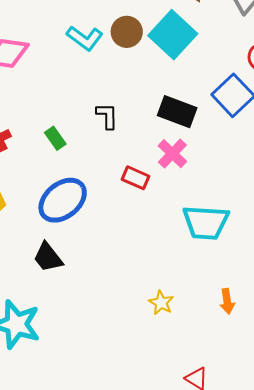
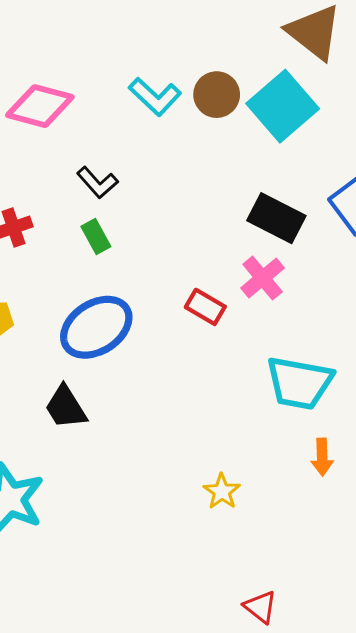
black L-shape: (107, 116) -> (97, 183), moved, turned 132
orange arrow: (227, 301) -> (322, 457), moved

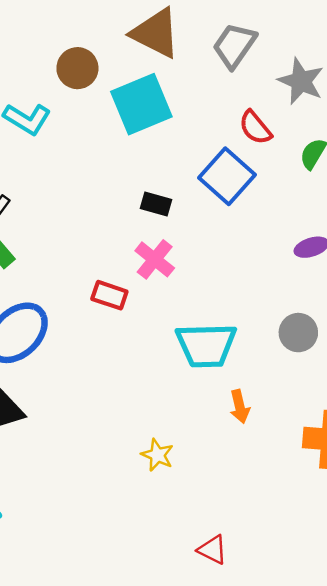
brown circle: (217, 95) -> (77, 68), moved
cyan square: (283, 106) -> (141, 104), turned 30
black rectangle: (276, 218) -> (156, 204), size x0.6

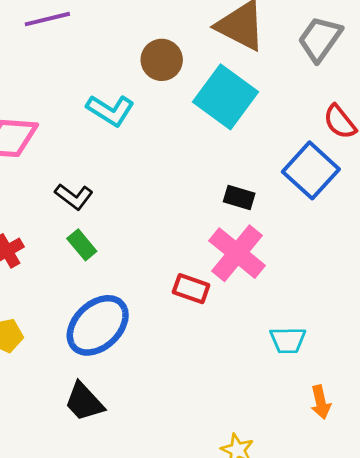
cyan square: (141, 104) -> (226, 97), turned -32
pink cross: (155, 259) -> (237, 253), size x1.4
cyan trapezoid: (206, 345) -> (288, 340), size x0.6

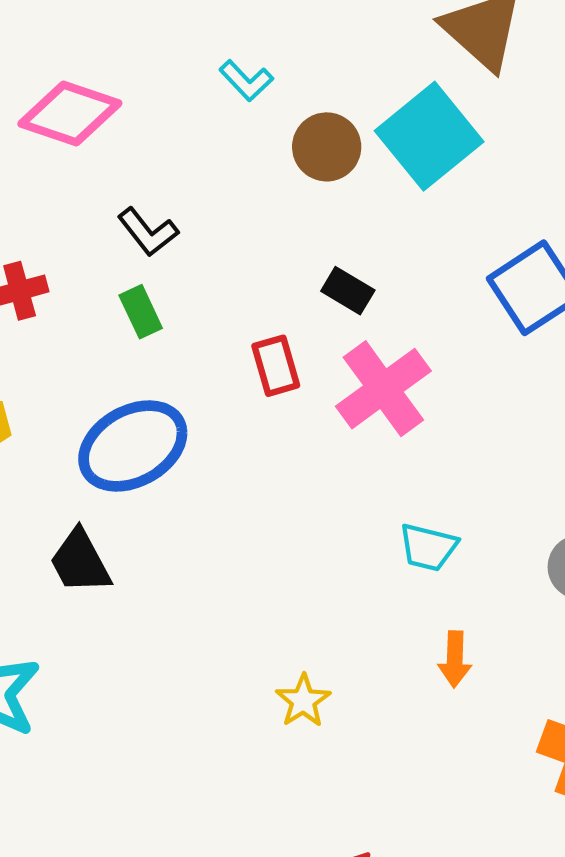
brown circle: (162, 60) -> (327, 147), moved
cyan L-shape: (110, 110) -> (246, 81), moved, size x0.7
black rectangle: (239, 198) -> (348, 291), moved
red rectangle: (191, 289) -> (276, 366), moved, turned 40

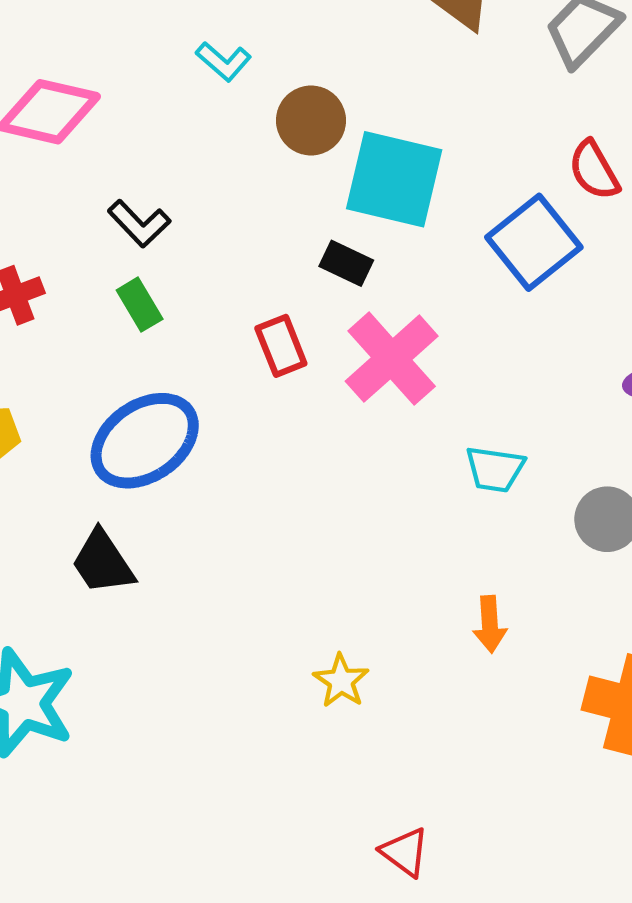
cyan square: (429, 136) -> (394, 179), moved, turned -32
cyan trapezoid: (428, 547) -> (495, 469), moved

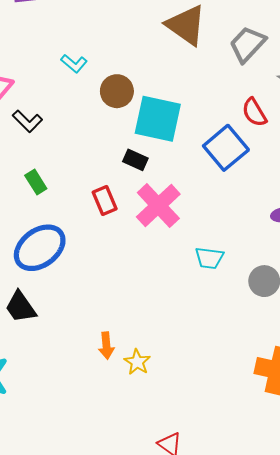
black L-shape: (139, 224) -> (27, 121), moved
orange arrow: (490, 624) -> (106, 346), moved

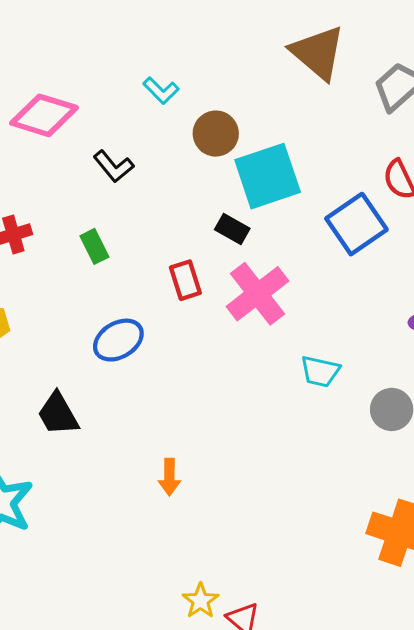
cyan square: (158, 119) -> (268, 176), turned -36
black L-shape: (27, 121) -> (114, 166), moved
blue ellipse: (40, 248) -> (118, 340), moved, size x0.7
yellow star: (137, 362) -> (201, 601), moved

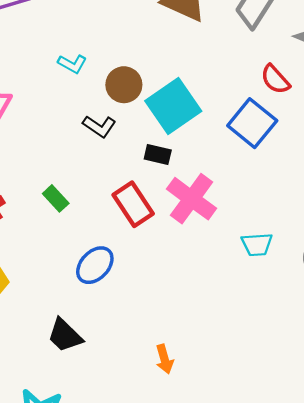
black L-shape: (114, 166) -> (99, 126), moved
red rectangle: (185, 280) -> (133, 204), size x1.4

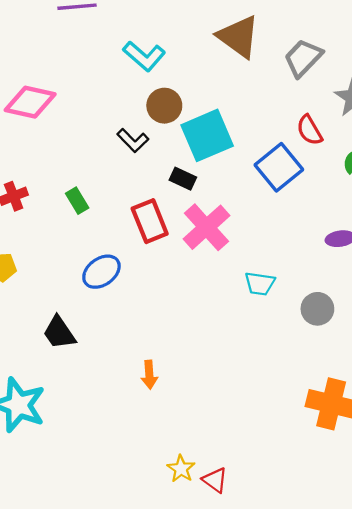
cyan L-shape: (72, 64) -> (144, 56), moved, size x1.5

